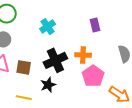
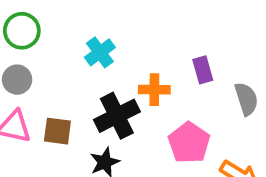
purple rectangle: (95, 25) -> (203, 70), moved
orange cross: (83, 55) -> (154, 90), moved

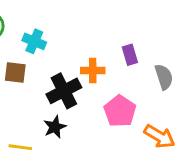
cyan cross: (100, 52) -> (34, 41), moved, turned -30
brown square: (57, 131) -> (15, 72), moved

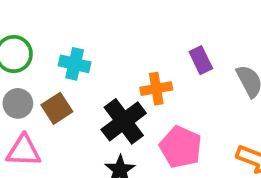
brown square: (15, 72) -> (57, 108), turned -30
pink pentagon: (120, 111) -> (181, 147), moved

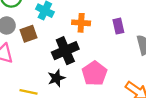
orange cross: (156, 89) -> (81, 23), moved

